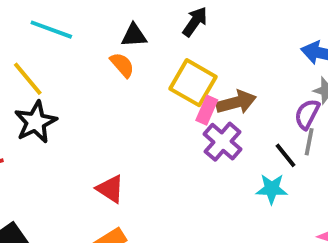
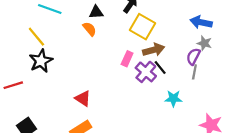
yellow square: (193, 83) -> (143, 27), moved
pink rectangle: (207, 110) -> (127, 59), moved
black line: (285, 155) -> (160, 68), moved

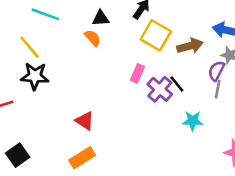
brown arrow: (154, 50) -> (190, 46), moved
black star: (41, 61) -> (35, 76), turned 30

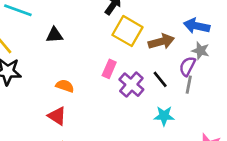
black triangle: (101, 18) -> (54, 35), moved
orange semicircle: (93, 38) -> (65, 86), moved, turned -30
black line: (177, 84) -> (160, 79), moved

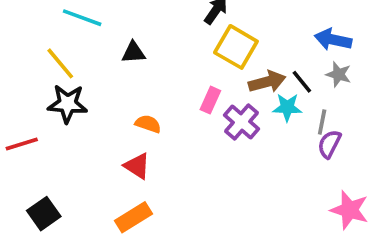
brown arrow: (161, 42) -> (267, 82), moved
purple semicircle: (187, 66) -> (329, 144), moved
black line: (160, 79) -> (302, 82), moved
cyan star: (164, 116) -> (287, 107), moved

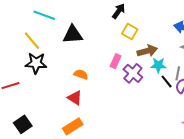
yellow square: (236, 47) -> (130, 32), size x0.7
black triangle: (133, 52) -> (73, 35), size x1.5
black line: (302, 82) -> (167, 82), moved

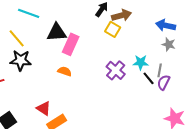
brown arrow: (147, 51) -> (122, 15), moved
pink rectangle: (116, 61) -> (71, 44), moved, size x1.5
red triangle: (75, 98) -> (44, 108), moved

